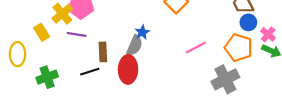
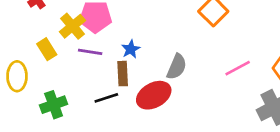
blue star: (142, 32) -> (131, 49), moved
gray semicircle: (135, 45) -> (177, 67), moved
red ellipse: (128, 69) -> (154, 95), turned 60

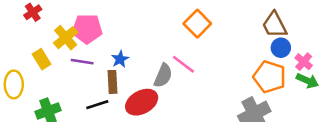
pink line: (238, 68) -> (183, 64), moved, turned 65

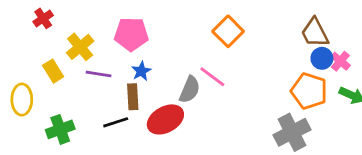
pink pentagon: (87, 29) -> (131, 34), moved
pink cross: (304, 62) -> (340, 61), moved

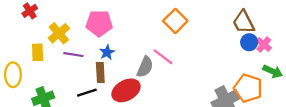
yellow rectangle: (53, 71) -> (38, 52), turned 30
orange pentagon: (309, 91) -> (248, 88), moved

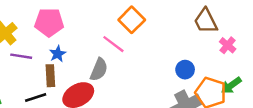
blue circle: (249, 42) -> (185, 70), moved
pink line: (163, 57) -> (113, 44), moved
green arrow: (273, 71) -> (231, 85), moved, turned 120

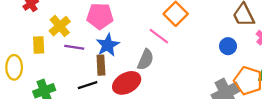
blue star: (58, 54) -> (108, 45), size x1.5
blue circle: (185, 70) -> (228, 46), moved

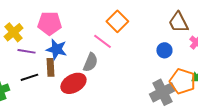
blue star: (108, 45) -> (56, 49), turned -30
black line: (88, 85) -> (29, 77), moved

